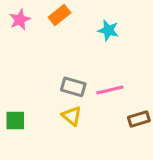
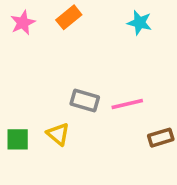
cyan star: (108, 30) -> (140, 23), moved
yellow triangle: (72, 116) -> (58, 134), moved

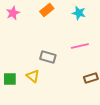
orange rectangle: (69, 17) -> (47, 10), moved
pink line: (127, 104) -> (80, 46), moved

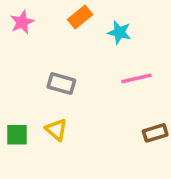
cyan star: (79, 13) -> (119, 32), moved
gray rectangle: (48, 57) -> (61, 84), moved

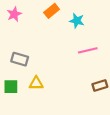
gray rectangle: (61, 84) -> (20, 59), moved
yellow triangle: (56, 130) -> (36, 83), turned -40

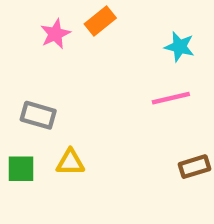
pink star: (14, 14) -> (55, 34), moved
cyan star: (77, 21) -> (180, 47), moved

